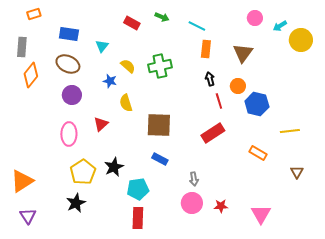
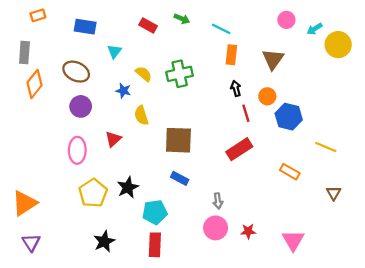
blue rectangle: (69, 34) -> (85, 27), moved
yellow line: (290, 131) -> (326, 147), turned 30
black star: (76, 203) -> (104, 241), moved

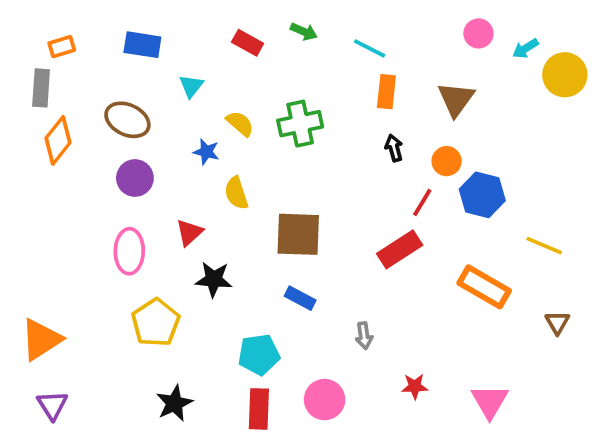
orange rectangle: (38, 15) -> (62, 47), moved
red line: (246, 113) -> (422, 202), moved, turned 48
orange rectangle: (290, 172) -> (484, 287), size x1.5
black star: (128, 187) -> (214, 279), moved, turned 30
pink circle: (216, 228) -> (325, 400), moved

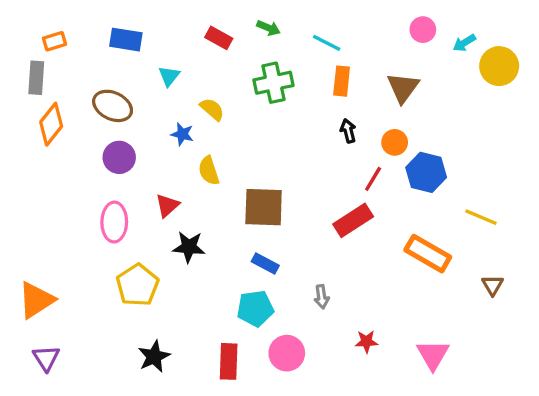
green cross: (300, 124) -> (273, 83), moved
cyan pentagon: (259, 354) -> (255, 308), moved

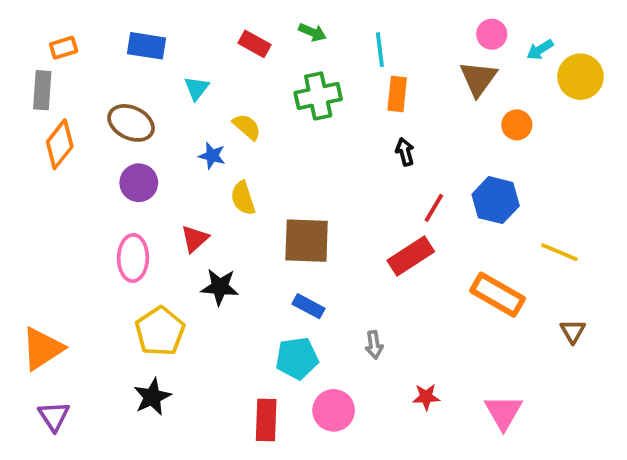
cyan line: (327, 43) -> (380, 50), turned 56
brown triangle: (403, 88) -> (478, 79), moved
orange circle: (395, 142) -> (517, 125), moved
black star: (154, 356) -> (152, 397), moved

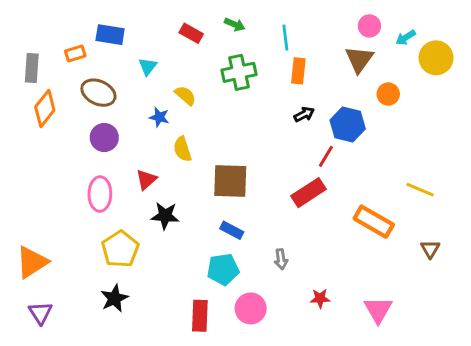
orange rectangle: (64, 48) -> (75, 53), moved
black arrow: (405, 152) -> (304, 114), turned 78
blue hexagon: (496, 200) -> (348, 124), moved

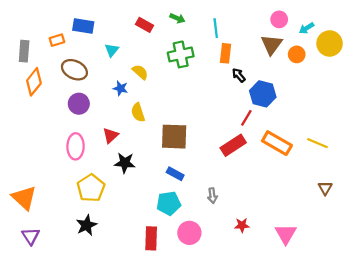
orange circle: (388, 94) -> (297, 54), moved
black arrow: (304, 114) -> (239, 75), moved, turned -104
orange rectangle: (374, 222) -> (277, 143), moved
orange triangle: (32, 262) -> (24, 198), turned -44

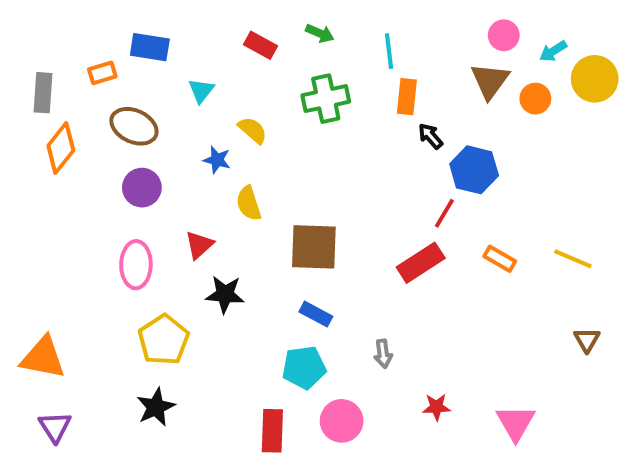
orange rectangle: (277, 143) -> (500, 259), size x0.6
orange triangle: (24, 198) -> (43, 358), turned -32

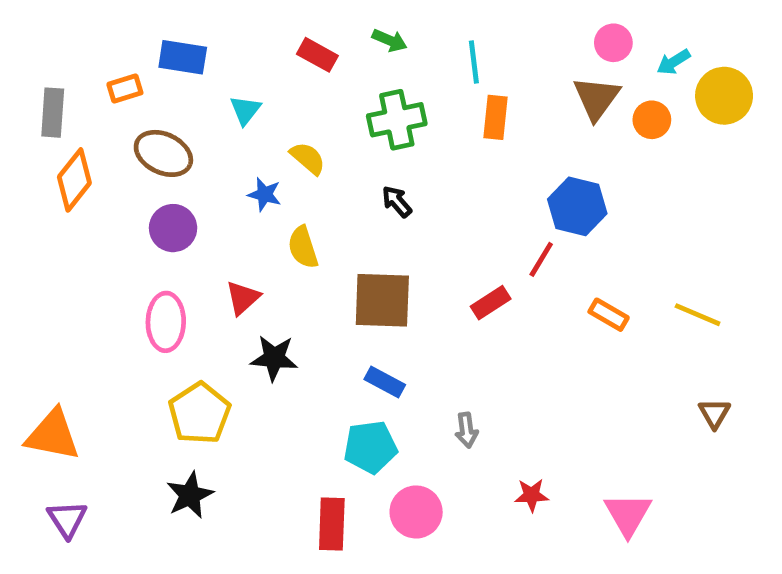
black arrow: (431, 136) -> (397, 202), moved
red rectangle: (421, 263) -> (491, 303), moved, size x0.7

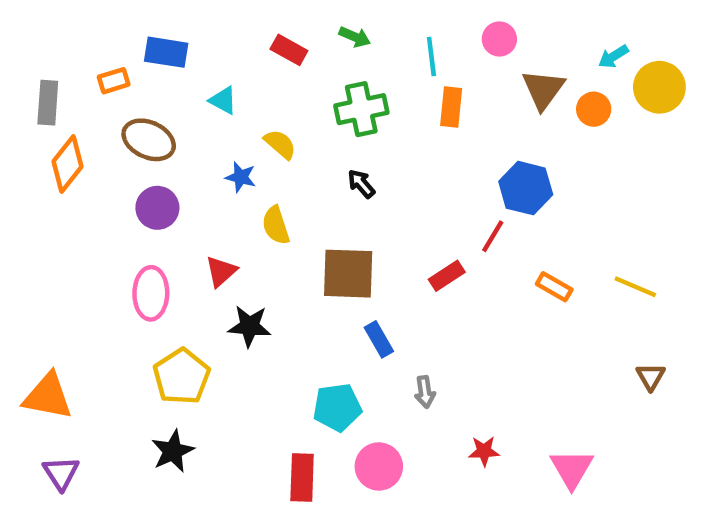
pink circle: (613, 43) -> (499, 39), moved
cyan triangle: (245, 110) -> (223, 100), turned -40
blue rectangle: (385, 382) -> (379, 339), moved, turned 32

